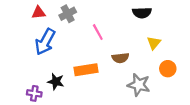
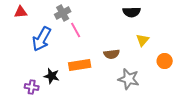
red triangle: (39, 13) -> (21, 12), moved
pink line: (98, 32) -> (76, 30), moved
orange circle: (168, 69) -> (165, 61), moved

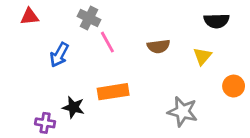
black semicircle: (132, 12) -> (217, 21), moved
gray cross: (63, 13) -> (89, 18), turned -35
blue arrow: (42, 39) -> (59, 55), size x0.7
brown semicircle: (112, 54) -> (158, 46), moved

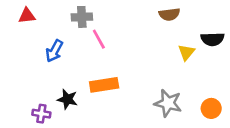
gray cross: (89, 18) -> (82, 17), turned -30
black semicircle: (217, 21) -> (212, 39), moved
brown semicircle: (158, 46) -> (169, 14), moved
orange circle: (234, 86) -> (211, 108), moved

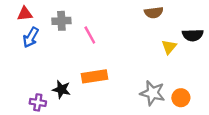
gray cross: (82, 17) -> (61, 21), moved
blue arrow: (54, 51) -> (31, 37), moved
orange circle: (211, 108) -> (181, 98), moved

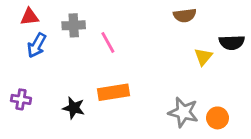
purple cross: (38, 102) -> (21, 99), moved

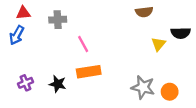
pink line: (108, 42) -> (83, 44), moved
blue arrow: (37, 45) -> (17, 35), moved
purple cross: (21, 99) -> (25, 83), moved, turned -32

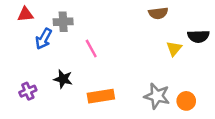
blue arrow: (17, 35) -> (44, 39), moved
orange rectangle: (89, 72) -> (101, 96), moved
black star: (58, 84) -> (63, 79), moved

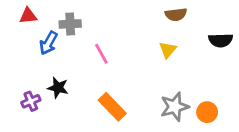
yellow triangle: (174, 49) -> (168, 50), moved
black star: (63, 79) -> (58, 88), moved
orange rectangle: (101, 96) -> (112, 107), turned 55
gray star: (157, 96) -> (175, 107), turned -30

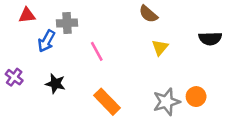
brown semicircle: (176, 14) -> (148, 14), moved, turned 48
purple cross: (31, 101) -> (14, 77), moved, turned -30
orange circle: (207, 112) -> (196, 97), moved

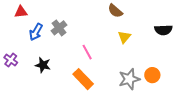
gray cross: (67, 23) -> (59, 28), moved, turned -35
pink line: (97, 51) -> (87, 52), moved

